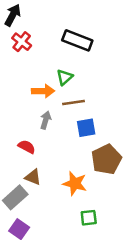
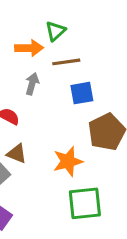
orange star: (75, 183) -> (68, 161), turned -30
green square: (89, 218) -> (85, 203), size x1.6

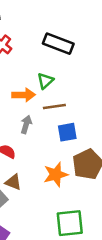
orange star: (68, 161) -> (56, 174), moved

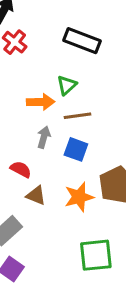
blue square: (67, 132) -> (76, 149), moved, turned 30
brown triangle: (13, 182) -> (36, 195), moved

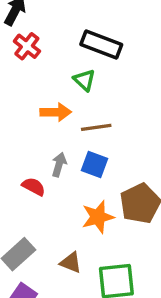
green triangle: (67, 85) -> (84, 80), moved, turned -35
gray arrow: (44, 137) -> (59, 165), moved
brown triangle: (36, 195) -> (71, 263), moved

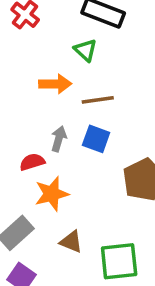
red semicircle: (34, 187) -> (32, 162), turned -45
orange star: (98, 217) -> (52, 194), moved

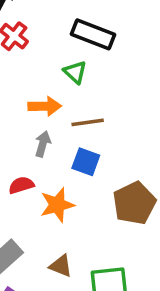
gray arrow: (59, 139) -> (43, 144), moved
orange star: (52, 194) -> (57, 205), moved

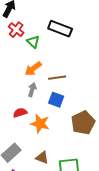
green triangle: (75, 72) -> (33, 42), moved
orange arrow: (45, 106) -> (33, 69), turned 144
orange star: (57, 205) -> (40, 124), turned 30

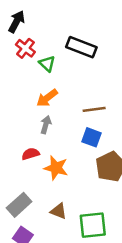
brown line: (57, 78) -> (94, 109), moved
blue square: (56, 100) -> (92, 137), moved

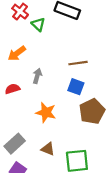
orange arrow: (47, 98) -> (17, 53), moved
red semicircle: (31, 154) -> (13, 89), moved

